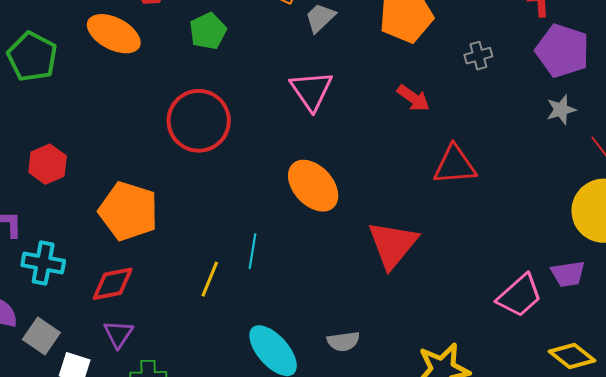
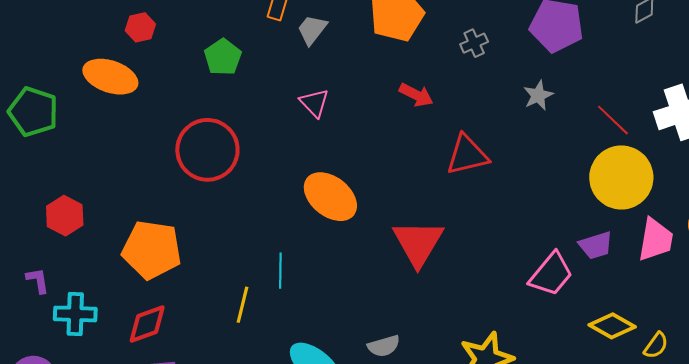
green pentagon: (208, 31) -> (223, 57), moved
pink triangle: (311, 91) -> (314, 103), size x0.7
gray star: (561, 110) -> (538, 95), moved

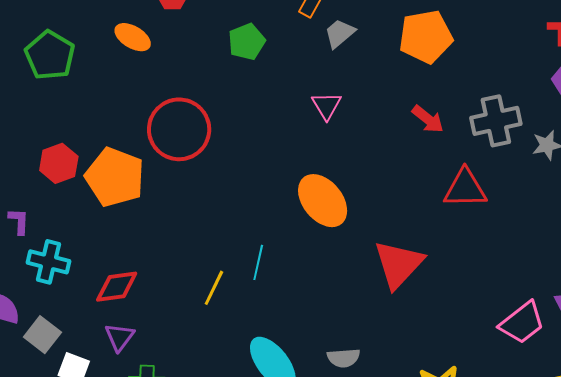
gray cross: (474, 43) -> (496, 121), moved, size x1.8
orange ellipse: (110, 77) -> (133, 37), size x0.7
red circle: (207, 150) -> (179, 129), moved
orange pentagon: (152, 250) -> (115, 177), moved

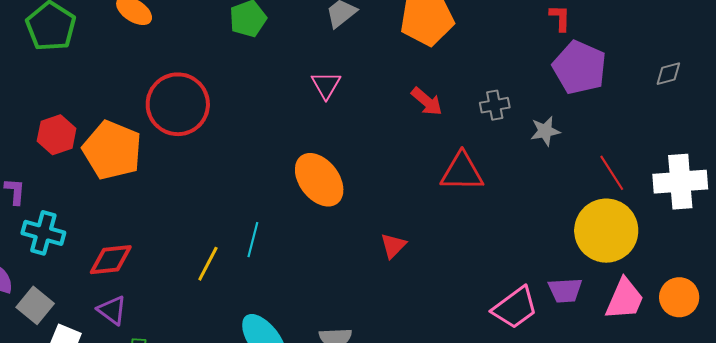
gray cross: (496, 121) -> (495, 105), size x0.6
red triangle: (399, 264) -> (393, 246), size x0.5
purple triangle: (119, 337) -> (112, 310), turned -32

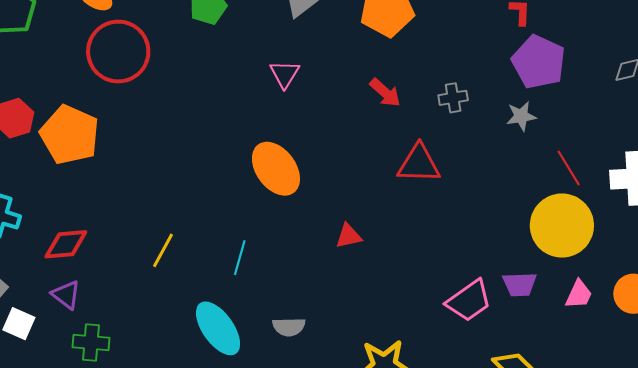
red circle: (178, 104) -> (118, 52), moved
gray star: (545, 131) -> (521, 116), moved
cyan line: (253, 240) -> (240, 258), moved
red triangle: (393, 246) -> (349, 236), turned 32
pink trapezoid: (625, 299) -> (579, 294), size x0.7

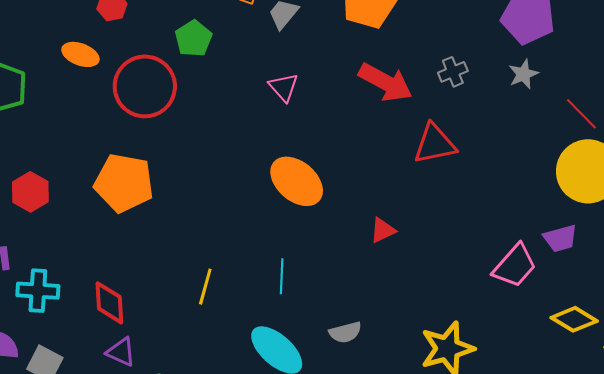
red circle: (118, 52) -> (145, 86), moved
red arrow: (385, 93) -> (386, 82), size x1.6
orange pentagon: (70, 135) -> (124, 183), moved
red diamond: (66, 244) -> (109, 303), turned -75

